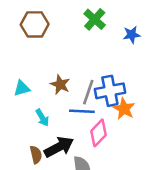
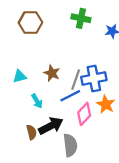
green cross: (95, 19) -> (81, 18), turned -30
orange star: (124, 109) -> (106, 104), moved
blue line: (82, 111) -> (70, 96), turned -30

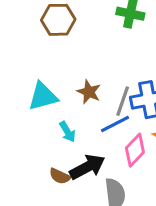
cyan triangle: (20, 76) -> (43, 96), size x1.5
brown semicircle: (31, 132) -> (60, 176), turned 128

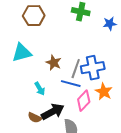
cyan triangle: (43, 96) -> (22, 53), moved
blue line: (115, 124) -> (71, 84), turned 42

